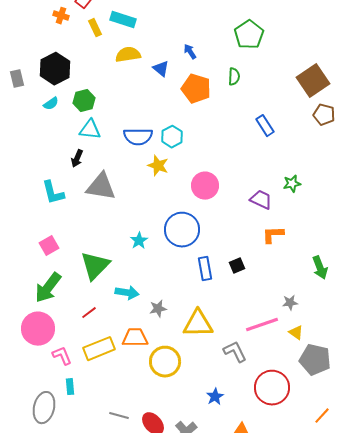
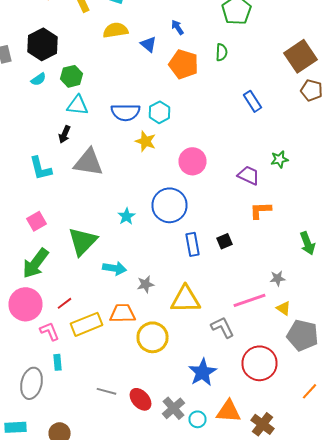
red line: (89, 313) -> (64, 303), moved
blue star: (215, 397) -> (202, 372), size x1.6

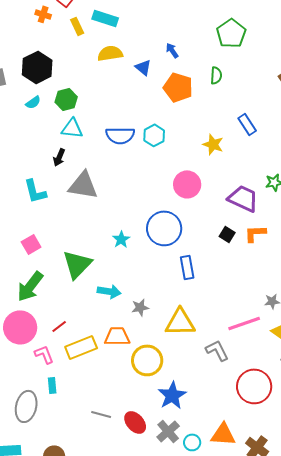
yellow star: (146, 141) -> (213, 144), moved
purple trapezoid: (248, 175) -> (243, 198), size x1.4
black square: (224, 241) -> (227, 234), moved, turned -35
blue star: (202, 372) -> (172, 395), moved

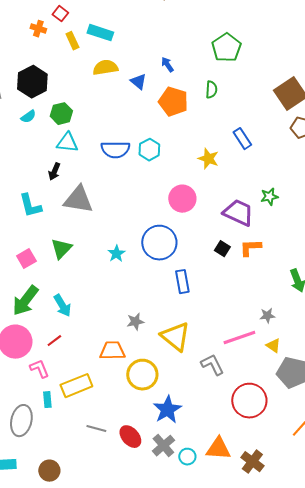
green triangle: (77, 264) -> (61, 249), moved, size x0.7
cyan arrow: (109, 291) -> (62, 306), moved, turned 50
yellow triangle: (180, 322) -> (175, 337), turned 40
yellow rectangle: (81, 347) -> (76, 386), moved

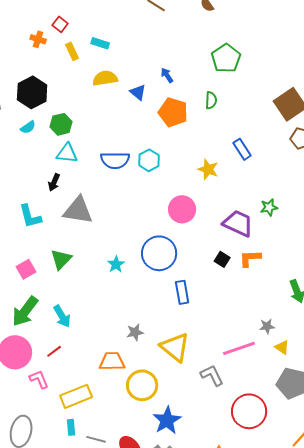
cyan rectangle: (100, 33) -> (100, 43), size x0.7
yellow triangle: (273, 346) -> (282, 347), moved
cyan rectangle: (47, 400) -> (71, 427), moved

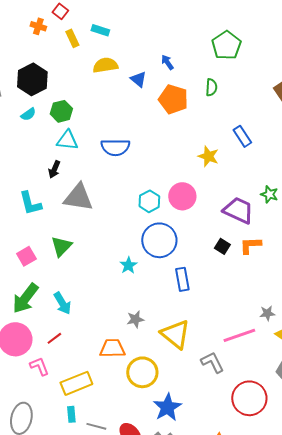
cyan hexagon: (149, 160) -> (149, 201), moved
green star: (269, 207) -> (269, 194), turned 30
cyan star: (116, 264) -> (128, 265), moved

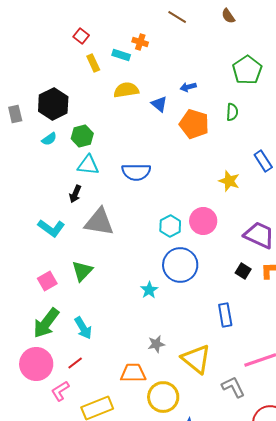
orange cross: (38, 26) -> (140, 42), moved
blue arrow: (167, 62) -> (188, 87), turned -70
cyan L-shape: (30, 203) -> (51, 228), turned -40
blue rectangle: (182, 279) -> (225, 315), moved
pink L-shape: (39, 366) -> (60, 391), turned -100

